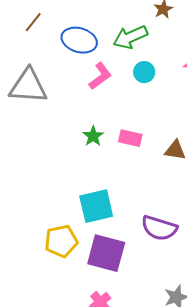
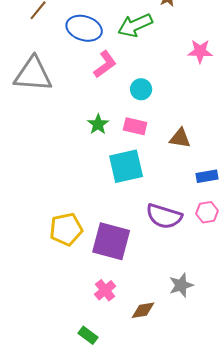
cyan circle: (144, 72) -> (141, 89), moved
cyan square: (96, 206) -> (126, 166), moved

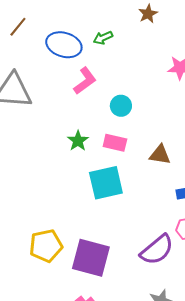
green arrow: (135, 25) -> (103, 38), moved, size x0.6
purple semicircle: (164, 216) -> (157, 250), moved, turned -57

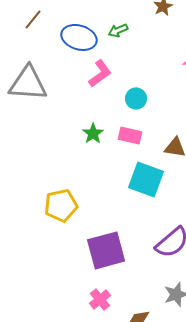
cyan square: (106, 183) -> (146, 179), moved, turned 33
yellow pentagon: (46, 246) -> (61, 205), moved
purple square: (91, 258) -> (106, 250), turned -30

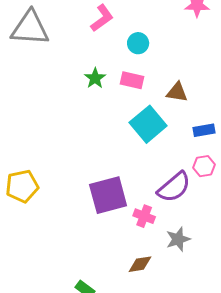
cyan square: (146, 179) -> (148, 124), turned 30
yellow pentagon: (61, 205) -> (22, 186), moved
pink cross: (100, 299) -> (144, 216), moved, turned -30

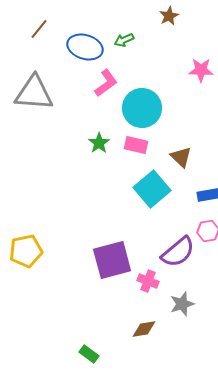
cyan circle: (138, 43) -> (142, 108), size x1.8
brown triangle: (177, 92) -> (181, 157), turned 35

